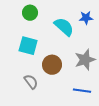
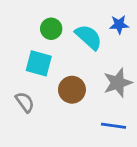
green circle: (30, 13) -> (51, 29), moved
gray semicircle: (31, 82) -> (25, 102), moved

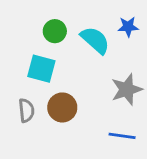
brown circle: (72, 90) -> (62, 107), moved
gray semicircle: (25, 102) -> (26, 110), turned 30

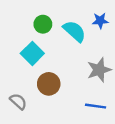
cyan square: (41, 69) -> (32, 53), turned 30
gray semicircle: (26, 110) -> (18, 101), moved, turned -42

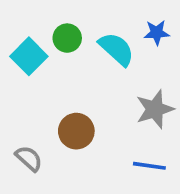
cyan square: (32, 53) -> (29, 56), moved

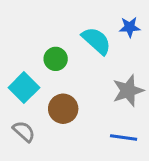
green circle: (67, 38) -> (56, 59), moved
cyan square: (29, 56) -> (24, 88), moved

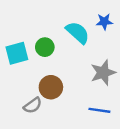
cyan square: (24, 88) -> (17, 53), moved, turned 30
gray semicircle: (24, 131) -> (33, 105), moved, turned 102

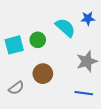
gray semicircle: (33, 105) -> (16, 88), moved

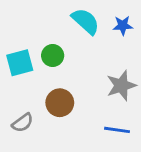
cyan semicircle: (65, 28) -> (86, 21), moved

